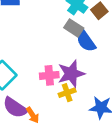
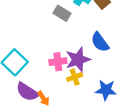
gray rectangle: (74, 28) -> (62, 13), moved
blue semicircle: (86, 41) -> (100, 42), moved

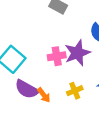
yellow cross: (75, 77) -> (75, 91), moved

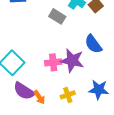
purple star: (77, 53) -> (72, 61), turned 30

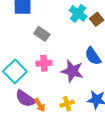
gray rectangle: (57, 16) -> (42, 34), moved
pink cross: (53, 62) -> (44, 63), moved

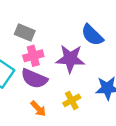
gray rectangle: (42, 34) -> (25, 33), moved
purple semicircle: (25, 99) -> (34, 79), moved

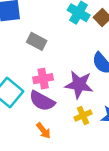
gray rectangle: (25, 33) -> (37, 41), moved
yellow cross: (72, 100) -> (83, 116), moved

